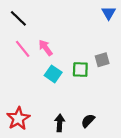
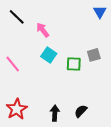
pink arrow: (46, 48) -> (43, 30), moved
pink line: (23, 49) -> (13, 64), moved
cyan square: (53, 74) -> (49, 55), moved

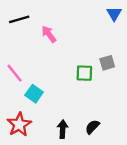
black line: (17, 17) -> (19, 19), turned -60
cyan square: (49, 55) -> (34, 94), moved

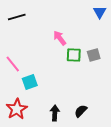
pink arrow: (49, 34) -> (60, 38), moved
green square: (84, 73) -> (74, 55), moved
cyan square: (34, 94) -> (30, 82), turned 35

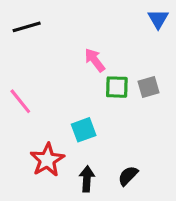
cyan square: (30, 82) -> (84, 130), moved
red star: (17, 109) -> (47, 160), moved

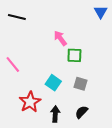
black line: (27, 27) -> (17, 17), turned 30
gray square: (149, 87) -> (80, 84), moved, turned 32
cyan square: (84, 130) -> (53, 83), turned -35

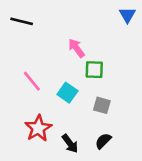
pink line: (13, 65) -> (32, 81), moved
cyan square: (53, 83) -> (67, 93), moved
black arrow: (55, 114) -> (70, 144), turned 140

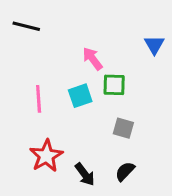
blue triangle: (127, 15) -> (154, 45), moved
pink line: (32, 81) -> (39, 99), turned 35
cyan square: (67, 93) -> (80, 96), moved, turned 36

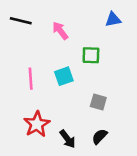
blue triangle: (154, 45) -> (113, 20), moved, turned 49
pink arrow: (93, 59) -> (60, 31), moved
green square: (114, 85) -> (91, 55), moved

